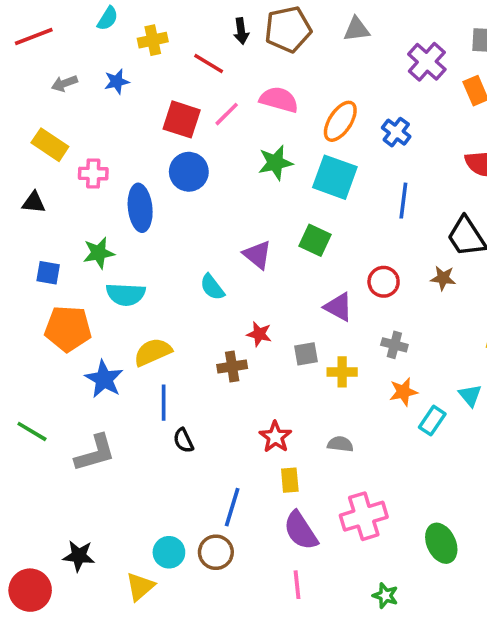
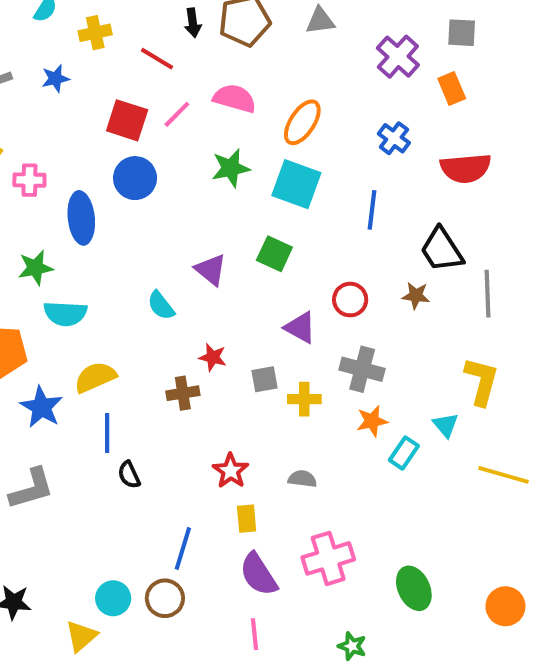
blue cross: (396, 132) -> (394, 138), moved
gray cross: (394, 345) -> (362, 369), size x1.5

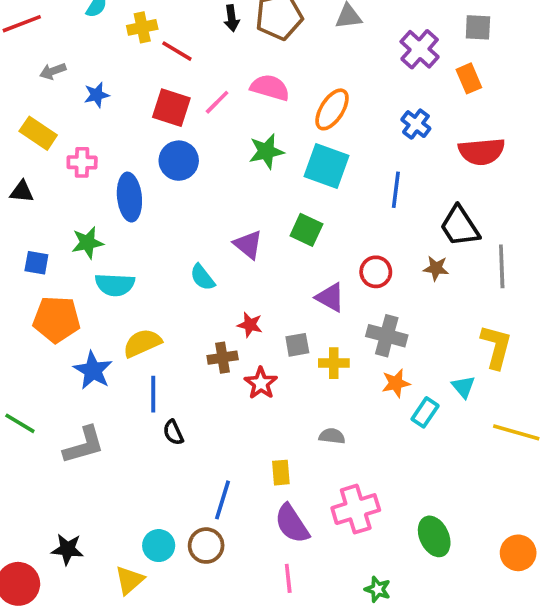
red line: (157, 59) -> (177, 51), moved
blue star: (55, 78) -> (97, 95), moved
red star: (231, 471) -> (261, 383), moved

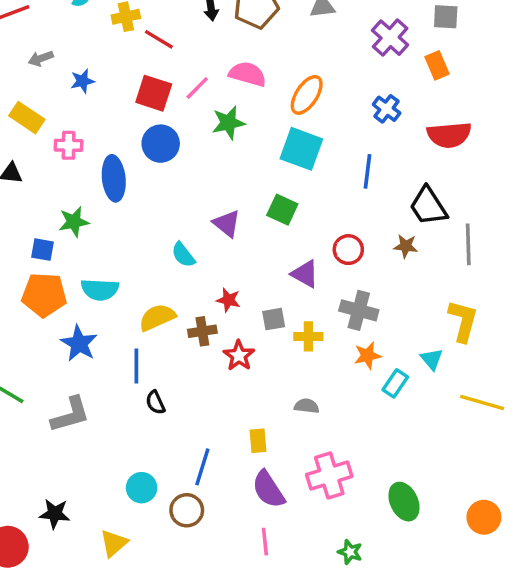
green star: (266, 151) -> (228, 123), moved
blue square: (36, 263) -> (42, 250), moved
cyan semicircle: (115, 285) -> (100, 290), moved
yellow semicircle: (142, 343) -> (157, 317), moved
cyan circle: (159, 546) -> (142, 488), moved

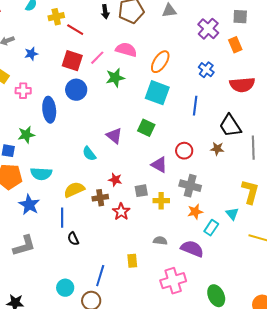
purple semicircle: (268, 489) -> (192, 249), moved, turned 145

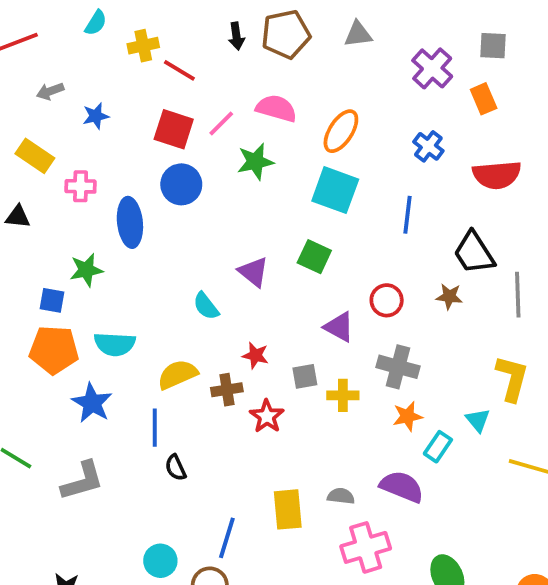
gray semicircle: (160, 241) -> (341, 496), moved
yellow rectangle: (132, 261) -> (288, 509), size x1.5

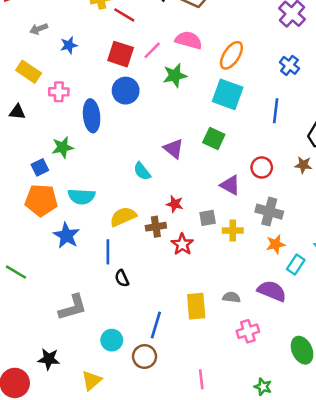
blue square: (52, 300) -> (40, 167), turned -36
gray L-shape: (82, 481) -> (73, 307), moved
pink cross: (366, 547) -> (248, 331), size x0.7

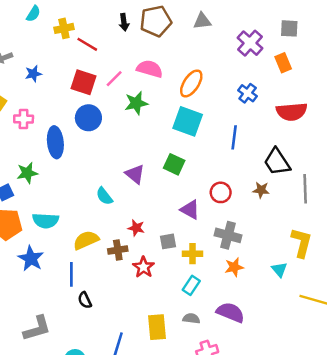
cyan rectangle: (296, 264) -> (191, 285), moved

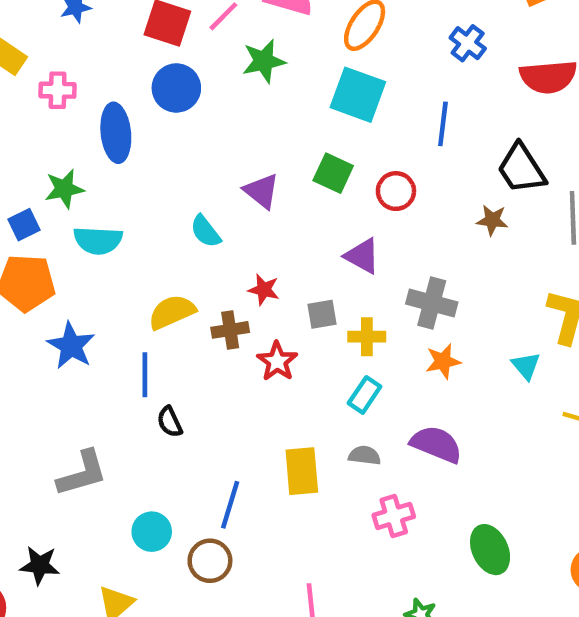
red circle: (221, 192) -> (396, 191), moved
cyan semicircle: (46, 221) -> (98, 240), moved

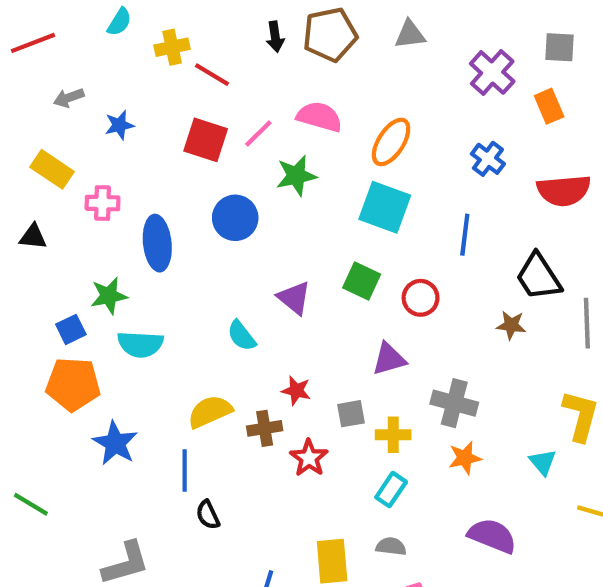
blue circle: (176, 88) -> (235, 218), moved
purple triangle: (362, 256) -> (389, 359), turned -45
purple semicircle: (436, 444) -> (492, 536), moved

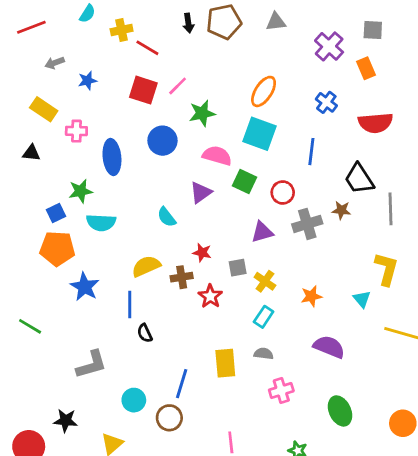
pink semicircle: (319, 117) -> (217, 156), moved
purple triangle: (294, 298) -> (201, 192), turned 45
gray cross: (454, 403) -> (307, 224), moved, turned -32
yellow cross: (393, 435) -> (265, 281), turned 35

